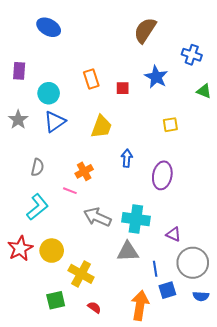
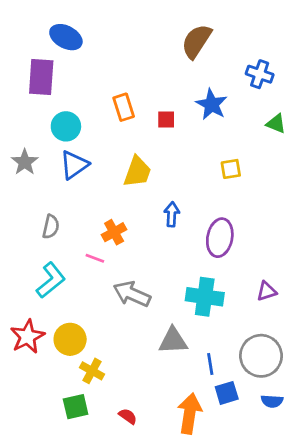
purple rectangle: (19, 71) -> (41, 77), moved, size x1.5
cyan cross: (136, 219) -> (205, 297), moved
purple triangle: (173, 234) -> (266, 291), moved, turned -42
yellow cross: (81, 274) -> (92, 371), moved, size x0.7

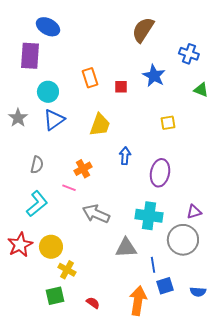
gray circle: (261, 356) -> (183, 240), moved

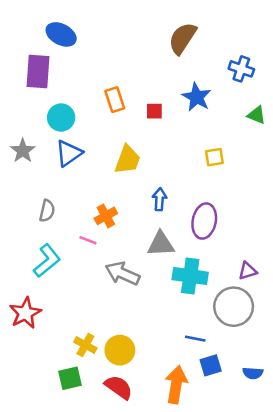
yellow circle: (51, 247) -> (120, 350), moved
gray triangle: (126, 248) -> (161, 244), moved
blue line: (153, 265) -> (195, 339), turned -70
red semicircle: (93, 303) -> (119, 387), size x1.6

